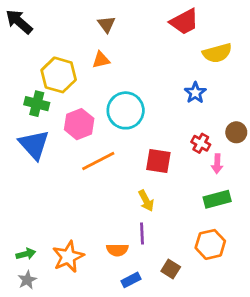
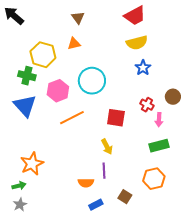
yellow semicircle: (217, 53) -> (137, 43), moved
orange star: (68, 257) -> (32, 164), moved

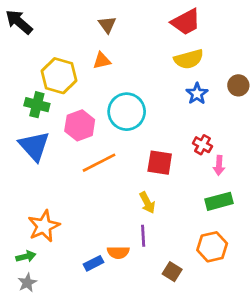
brown circle: (173, 97) -> (238, 85), moved
blue rectangle: (96, 205) -> (93, 263), moved

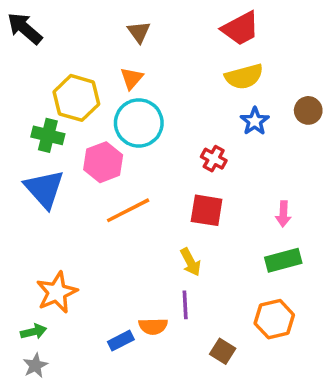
orange triangle: (102, 61) -> (132, 78), turned -36
cyan circle: (127, 112) -> (139, 123), moved
red cross: (202, 145) -> (214, 159), moved

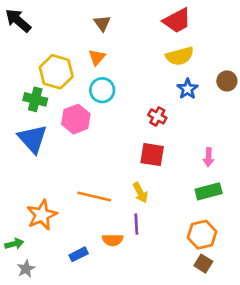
cyan circle: (139, 123) -> (102, 90), size x0.7
orange line: (128, 210) -> (94, 197), moved, turned 40
green arrow: (34, 332) -> (14, 244), moved
blue rectangle: (121, 341) -> (79, 254), moved
brown square: (223, 351) -> (203, 264), moved

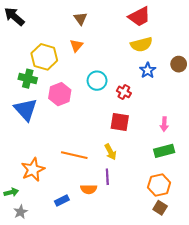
cyan circle: (102, 90) -> (97, 81), moved

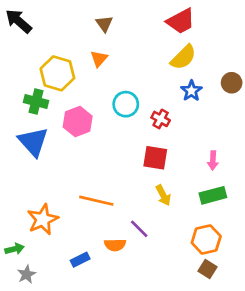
yellow semicircle: (141, 44) -> (183, 57), turned -30
yellow arrow: (110, 152) -> (163, 195), moved
purple line: (107, 177) -> (139, 229), turned -42

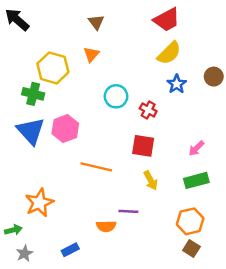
pink hexagon: (78, 122) -> (65, 129), moved
pink arrow: (213, 160) -> (196, 148), turned 42
orange line: (96, 201) -> (96, 167), moved
purple line: (139, 229) -> (128, 211), turned -42
blue rectangle: (80, 260) -> (70, 250), moved

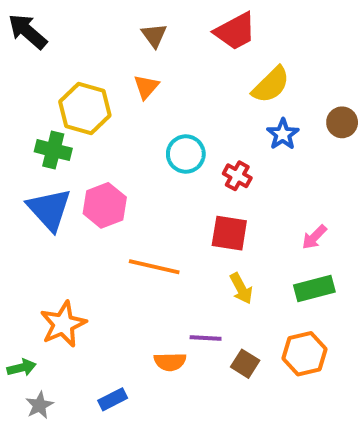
red trapezoid: (167, 20) -> (235, 31), moved
brown square: (191, 248) -> (245, 364), moved

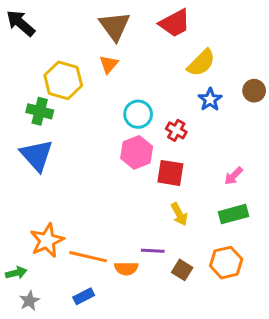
brown triangle: (154, 35) -> (115, 26), size x1.6
pink hexagon: (105, 205) -> (137, 152), moved
orange line: (154, 267) -> (88, 257), moved

